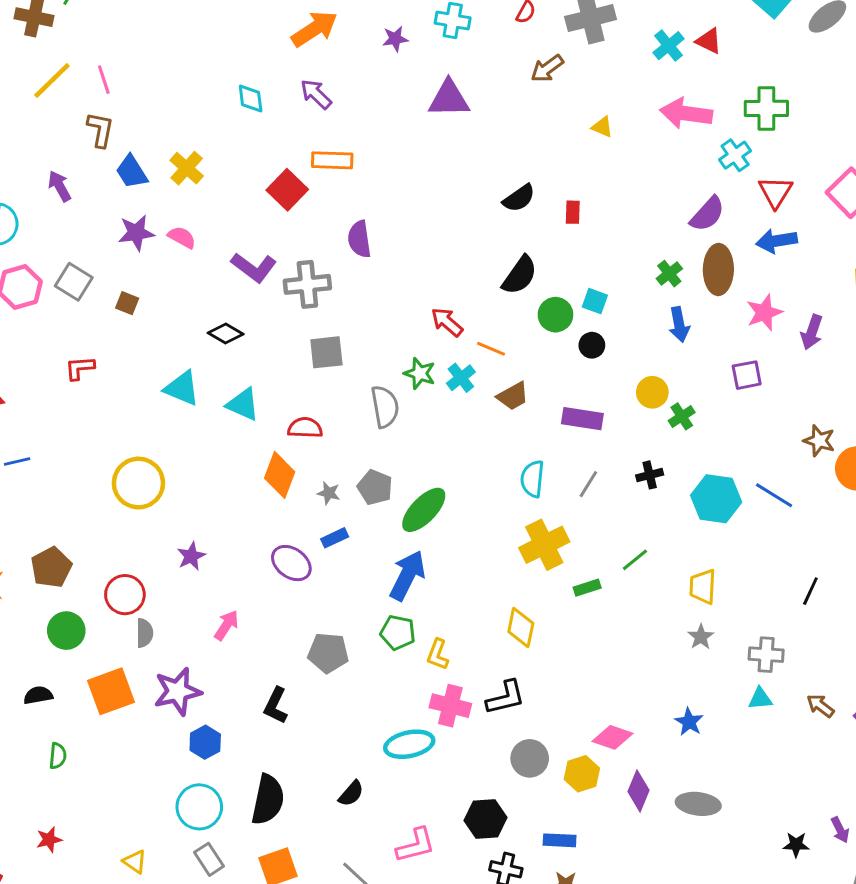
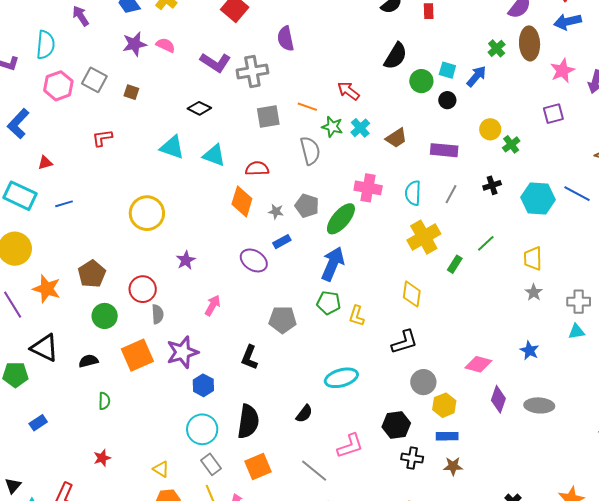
blue arrow: (679, 325) -> (476, 76), moved, turned -125
orange line: (491, 349) -> (307, 107), moved
green rectangle: (587, 588) -> (455, 264), turned -36
pink cross: (450, 706) -> (368, 188), moved
yellow hexagon: (582, 774) -> (444, 405), moved

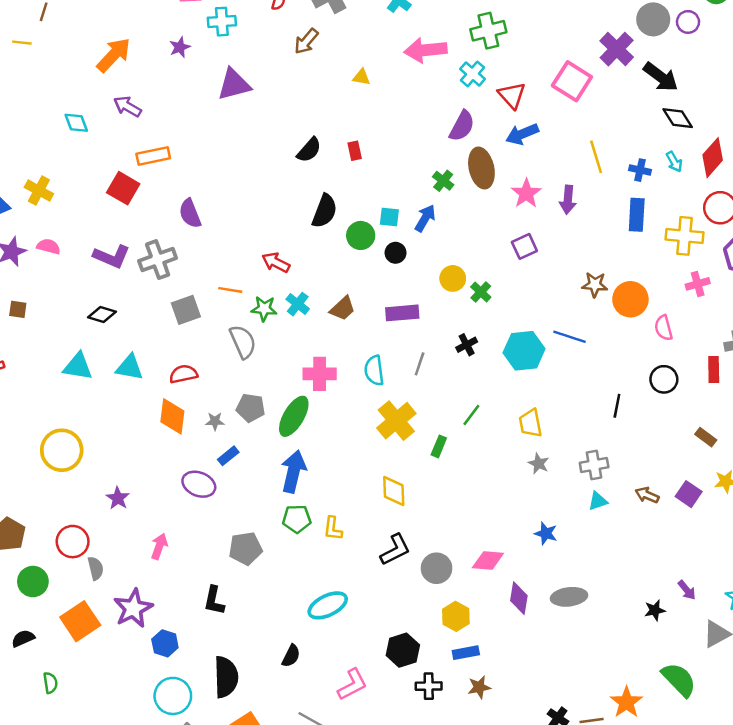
gray circle: (423, 382) -> (437, 568), moved

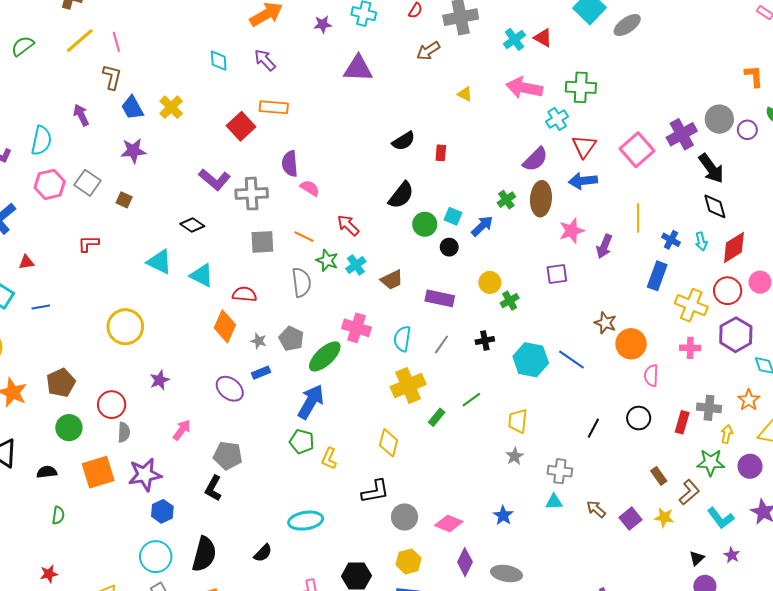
pink semicircle: (49, 246) -> (310, 188), moved
gray pentagon: (245, 548) -> (228, 456), moved

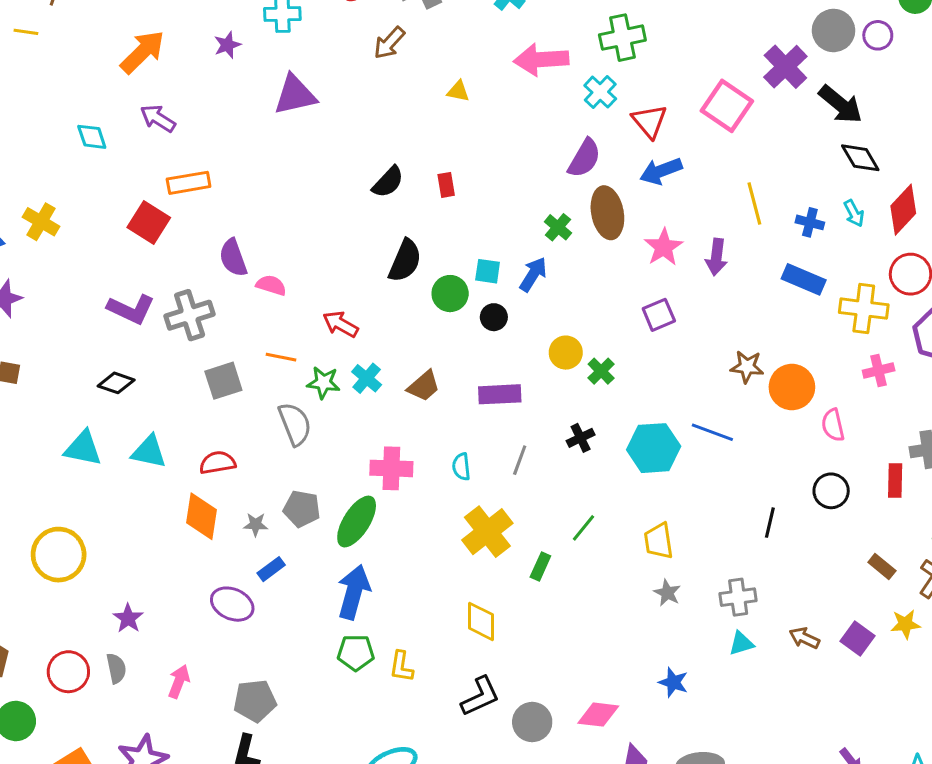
blue rectangle: (657, 276) -> (804, 279), turned -72
cyan semicircle: (402, 339) -> (461, 467), size x0.7
gray semicircle: (124, 432) -> (116, 668), moved

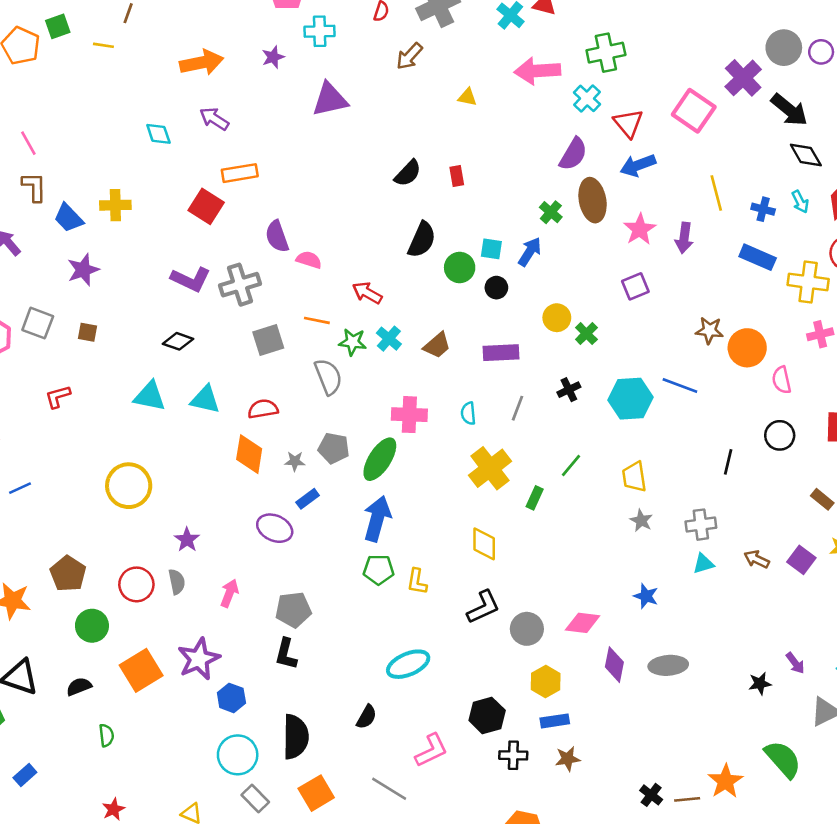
orange arrow: (143, 52) -> (202, 63), turned 33
yellow cross: (41, 222) -> (115, 205), turned -32

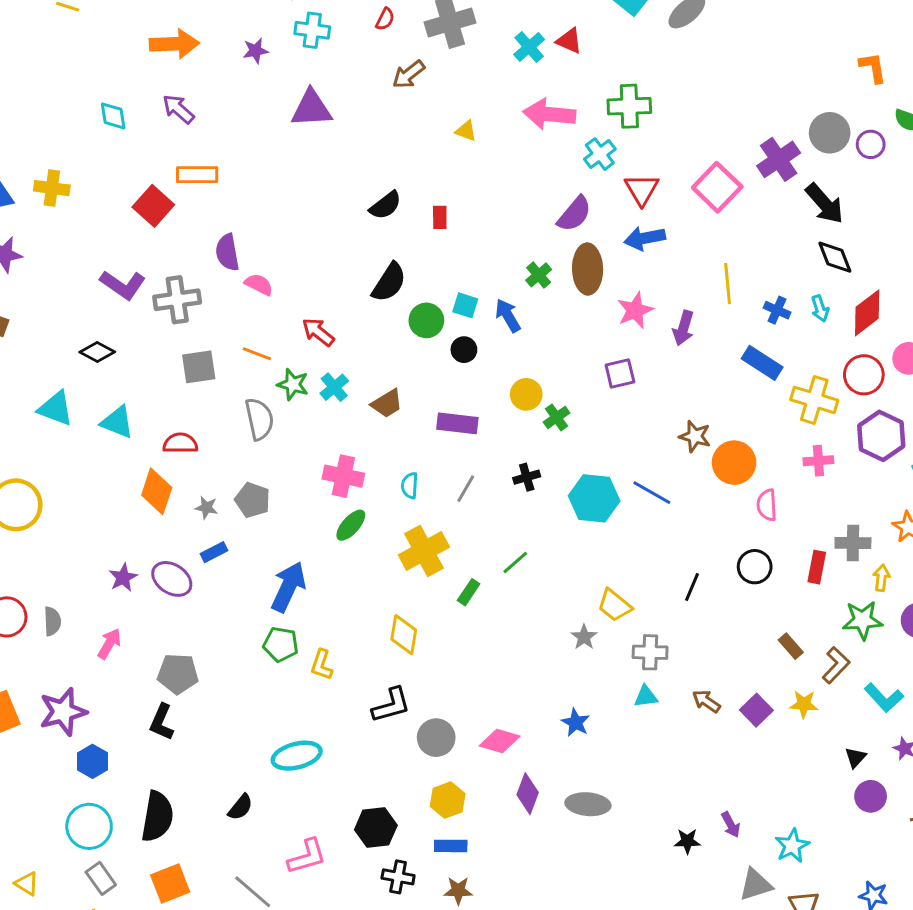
blue arrow: (530, 252) -> (508, 315), turned -72
green ellipse: (380, 459) -> (351, 525), moved, size x0.7
yellow trapezoid: (634, 477) -> (615, 605), moved, turned -52
purple star: (187, 540) -> (123, 578), moved

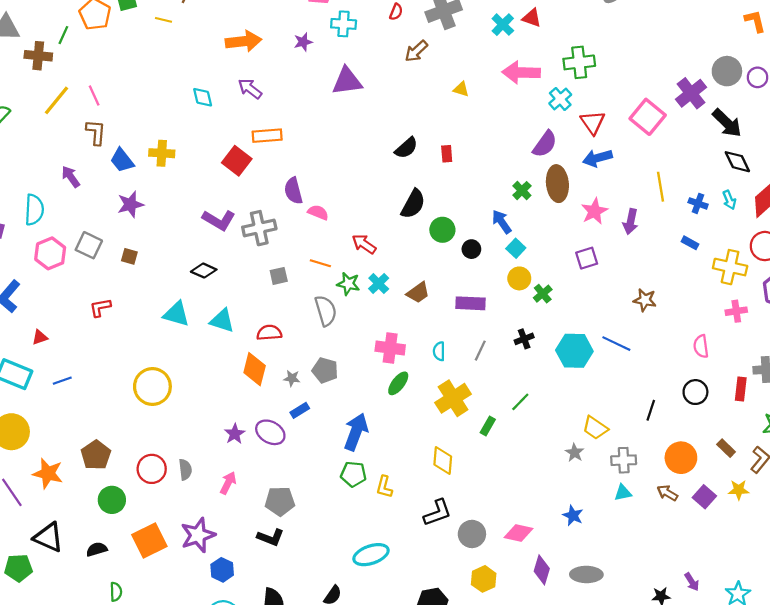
cyan square: (465, 305) -> (516, 248), moved, turned 30
blue rectangle: (762, 363) -> (690, 243), size x0.6
gray square: (199, 367) -> (279, 276), size x0.7
orange circle: (734, 463) -> (681, 458), moved
black L-shape: (162, 722) -> (271, 537), turned -88

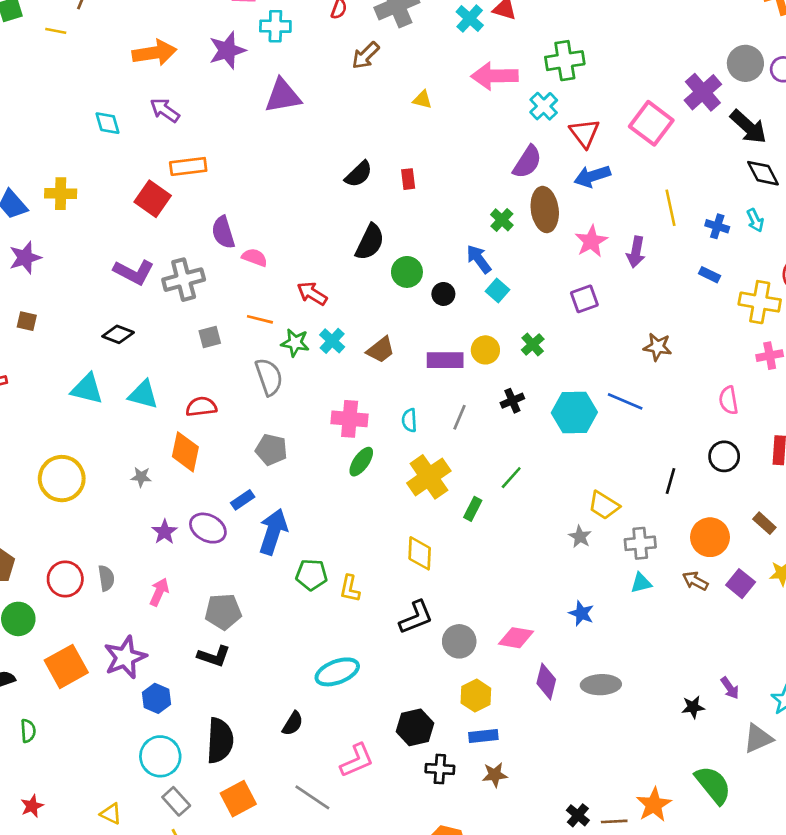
purple star: (303, 42) -> (227, 50), size x1.6
yellow circle: (519, 278) -> (485, 350), moved
gray star: (292, 378) -> (141, 477), moved
blue arrow: (356, 432) -> (273, 532), moved

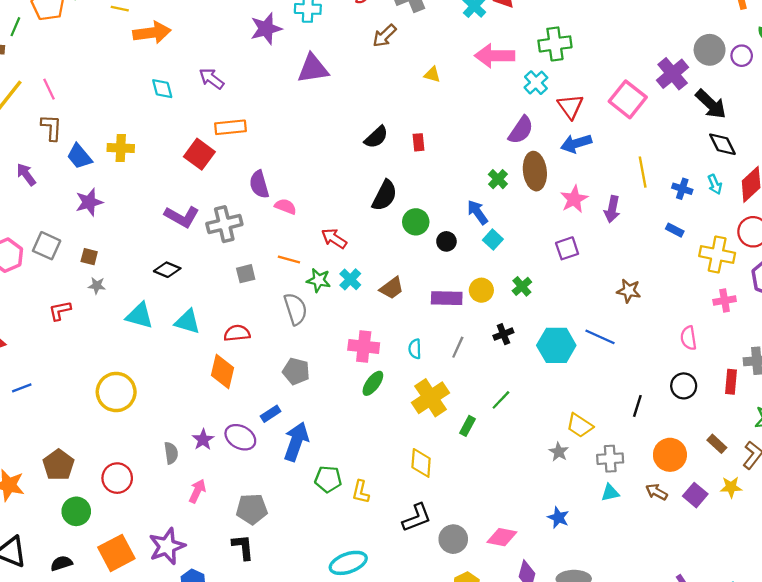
orange arrow: (154, 53) -> (152, 33), moved
gray star: (141, 477) -> (97, 286), moved
gray semicircle: (106, 578) -> (171, 453), moved
black L-shape: (214, 656) -> (243, 547), turned -116

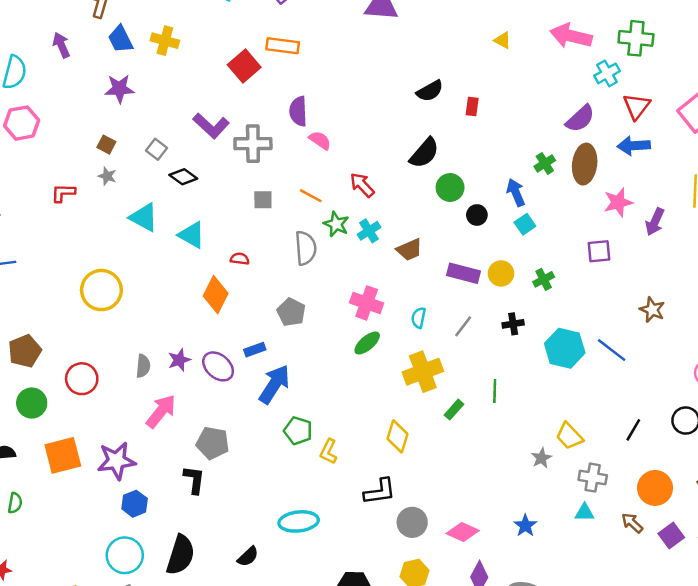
gray square: (47, 246) -> (156, 149), moved, size x0.7
red semicircle: (237, 333) -> (240, 259), size x0.7
green line: (501, 400) -> (495, 391), turned -55
pink arrow: (197, 491) -> (161, 411), size x1.4

